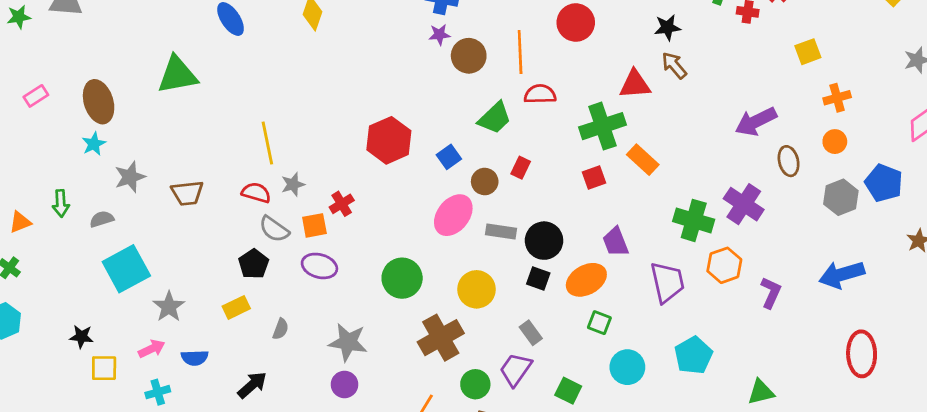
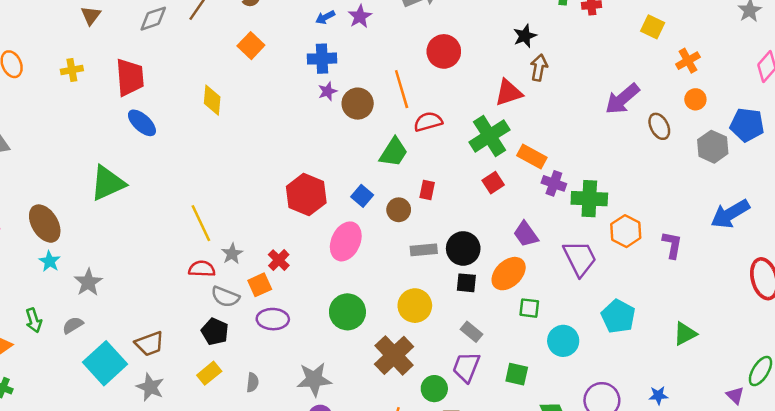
yellow square: (808, 52) -> (653, 27), turned -30
brown arrow: (674, 65) -> (539, 68), turned 65
brown trapezoid: (187, 193) -> (150, 344), moved
purple cross: (744, 204) -> (554, 183), moved, size x0.7
pink ellipse: (453, 215) -> (346, 241), moved

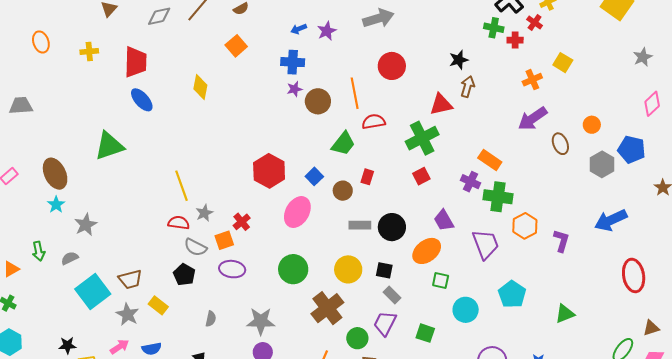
orange cross: (688, 61) -> (532, 80), moved
orange rectangle: (532, 157) -> (490, 160), moved
black square: (466, 283) -> (384, 270), moved
yellow rectangle: (209, 373) -> (158, 305), moved, turned 72

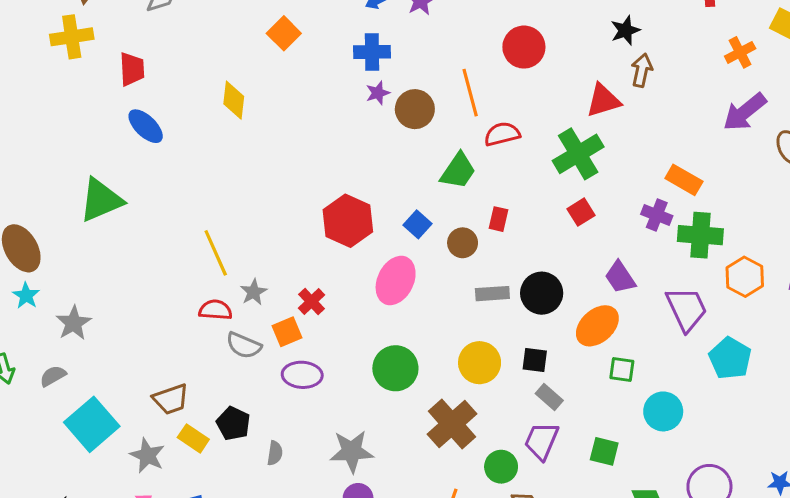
yellow cross: (89, 51) -> (72, 37), moved, size x1.5
red trapezoid: (136, 62) -> (132, 69), size x0.7
black pentagon: (184, 275) -> (233, 424), moved
brown trapezoid: (130, 279) -> (171, 399), moved
cyan pentagon: (512, 294) -> (730, 358), moved

